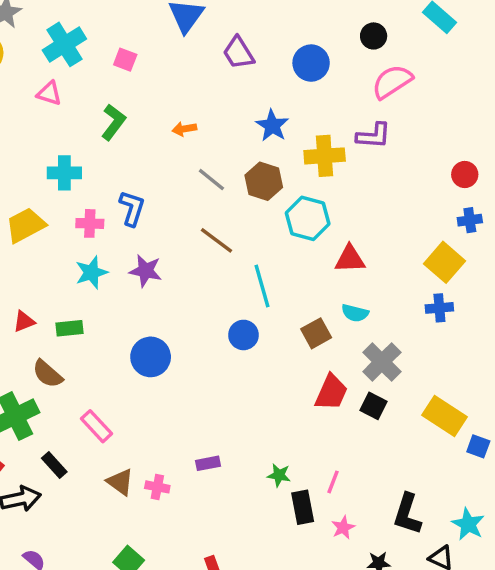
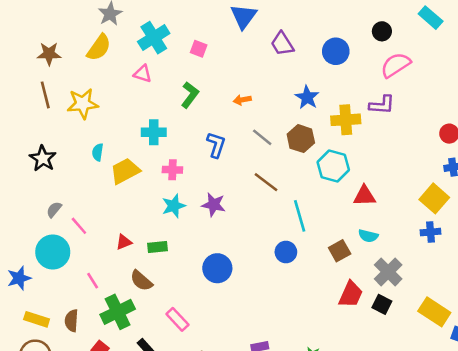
blue L-shape: (132, 208) -> (216, 145), moved

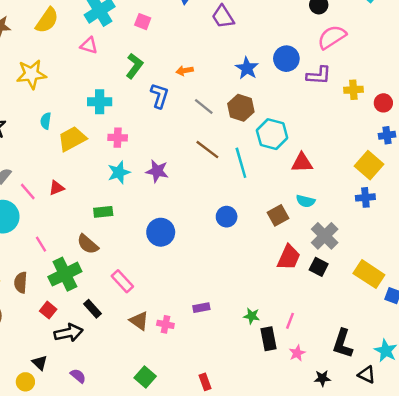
blue circle: (336, 51) -> (286, 59), moved
yellow cross: (346, 120) -> (353, 90), moved, size x0.7
blue L-shape: (216, 145) -> (159, 96), moved
cyan line: (300, 216) -> (241, 163), moved
red triangle: (124, 242) -> (57, 188), moved

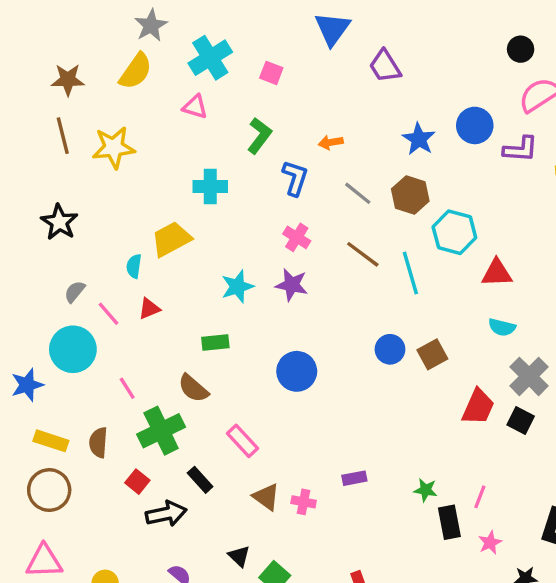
cyan semicircle: (46, 121) -> (134, 266), moved
pink cross: (118, 138) -> (297, 237), moved, turned 30
brown square: (278, 215) -> (432, 354), moved
black triangle: (40, 363) -> (239, 556), moved

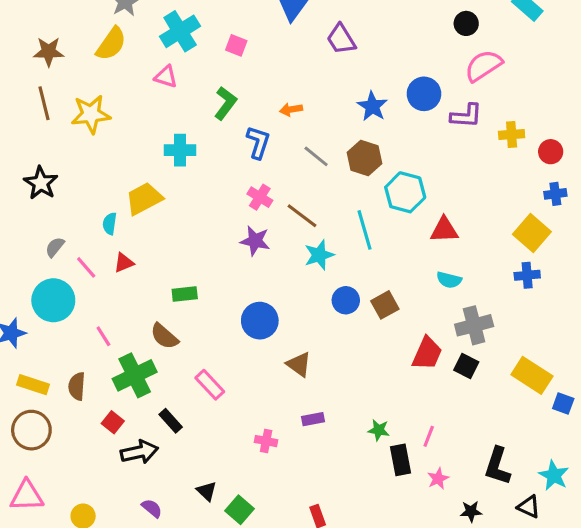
brown line: (363, 254) -> (302, 216), moved
cyan star: (237, 287) -> (319, 255), moved
gray cross: (529, 376) -> (474, 325), turned 30
brown triangle: (266, 497) -> (299, 364), moved

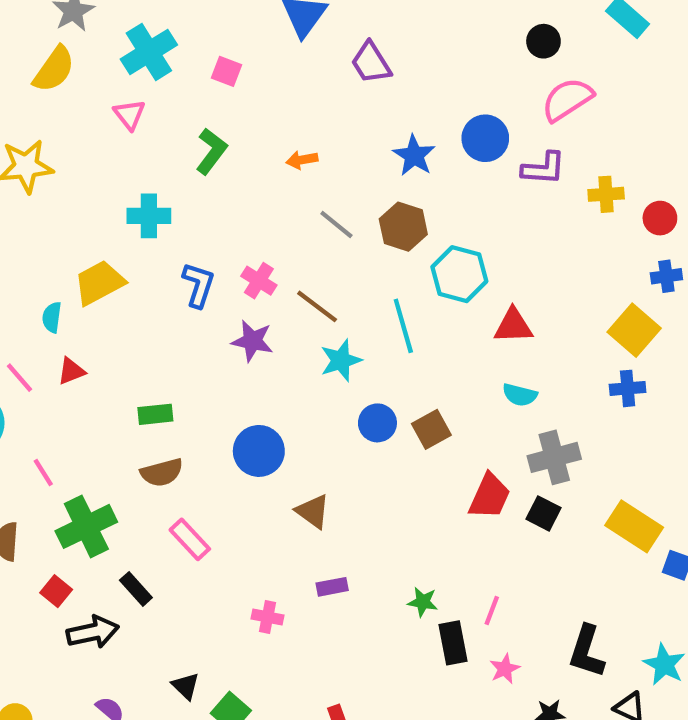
pink triangle: (166, 77) -> (129, 115), turned 35
blue L-shape: (258, 142) -> (198, 285), moved
brown semicircle: (164, 336) -> (162, 473), moved, turned -56

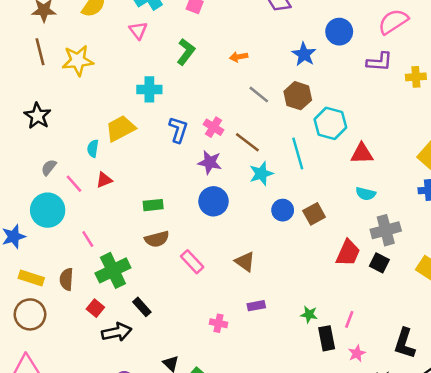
blue circle: (485, 138) -> (339, 32), moved
blue circle: (259, 451) -> (214, 201), moved
pink rectangle: (190, 539) -> (192, 262), moved

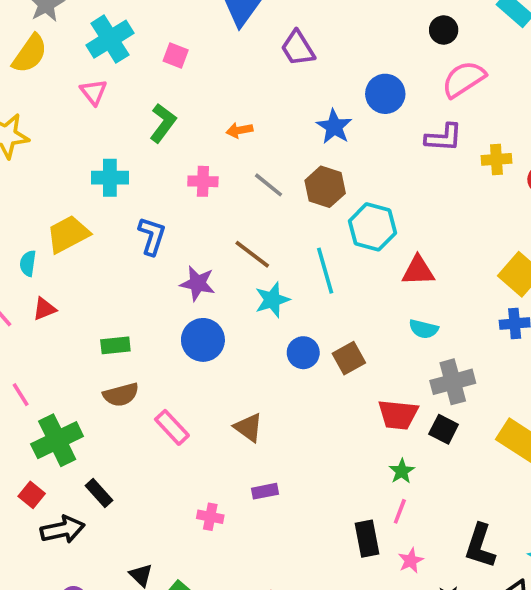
pink cross: (214, 127) -> (203, 181), moved, turned -30
red trapezoid: (348, 253) -> (398, 415), turned 72
green star: (309, 314) -> (402, 471), moved, turned 30

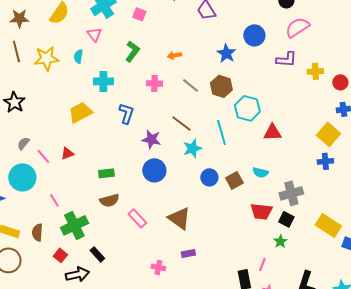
cyan semicircle: (28, 263) -> (78, 56), moved
cyan semicircle: (424, 329) -> (260, 172), moved
brown triangle: (249, 427) -> (179, 218), size x1.4
green star: (402, 471) -> (280, 241), moved

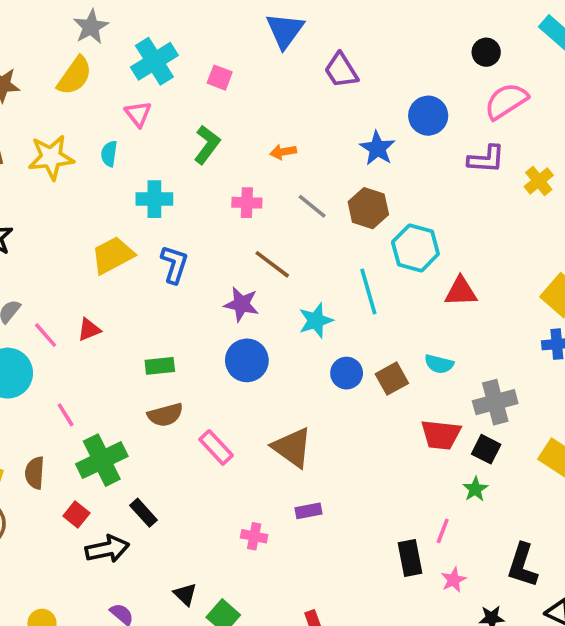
yellow cross: (315, 71) -> (539, 181), turned -35
blue L-shape: (126, 113) -> (174, 264), moved
brown line: (181, 123) -> (272, 264), moved

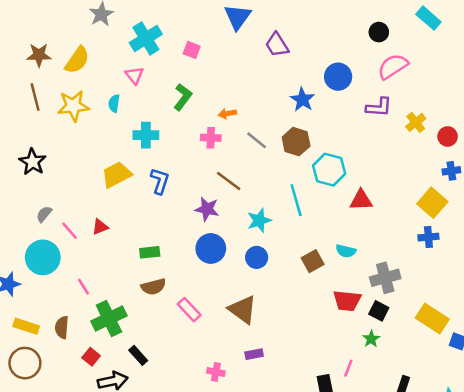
yellow semicircle: (75, 76) -> (77, 60), moved
orange arrow: (283, 152) -> (227, 114), moved
blue circle: (347, 373) -> (257, 257), moved

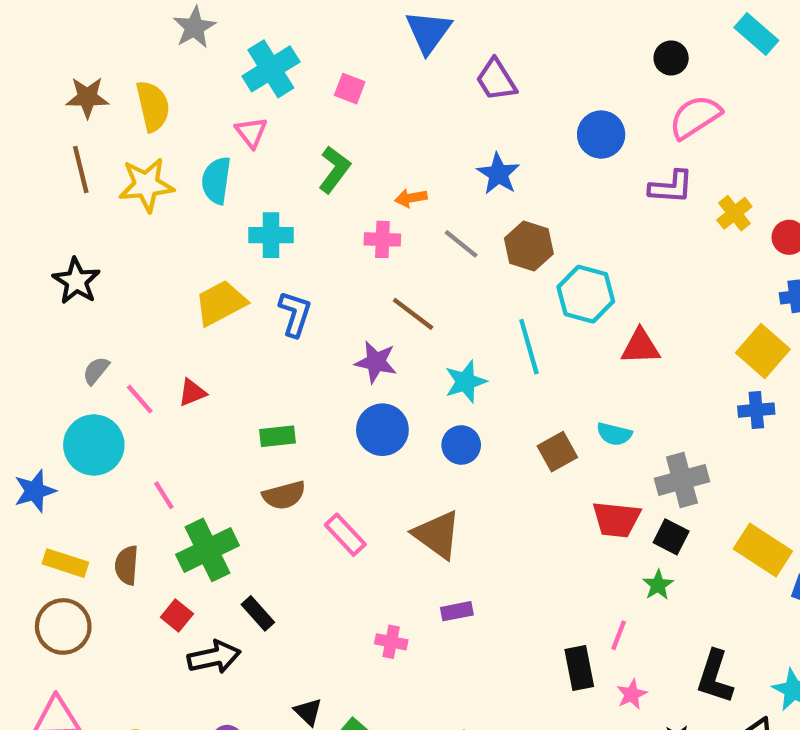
yellow semicircle: (77, 60) -> (153, 106), turned -48
blue star: (302, 100) -> (498, 174), moved
cyan semicircle: (114, 103) -> (216, 180), size x1.5

